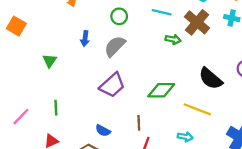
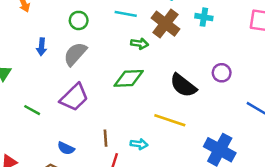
green diamond: (161, 90) -> (129, 78), moved
green line: (56, 108) -> (32, 110), moved, turned -56
cyan arrow: (185, 137) -> (139, 144), moved

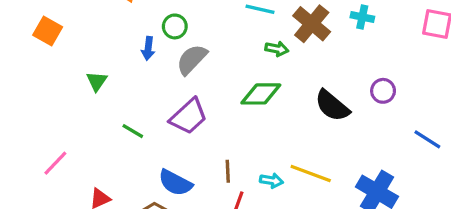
green circle: (79, 20) -> (175, 26), moved
yellow line: (170, 120) -> (311, 174), moved
blue semicircle: (66, 148) -> (175, 183), size x1.5

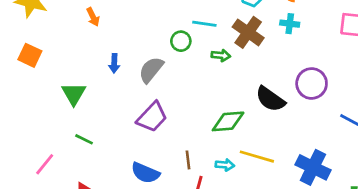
green circle: (175, 26) -> (181, 41), moved
green triangle: (97, 81) -> (74, 94), size x1.4
purple circle: (383, 91) -> (312, 83), size x1.5
green diamond: (261, 94) -> (228, 121), moved
green line: (133, 131) -> (84, 139), moved

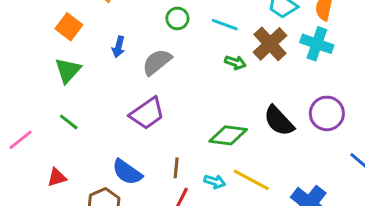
cyan cross: (290, 24) -> (317, 44), size x1.5
green circle: (181, 41) -> (177, 18), moved
orange square: (30, 55) -> (69, 27), moved

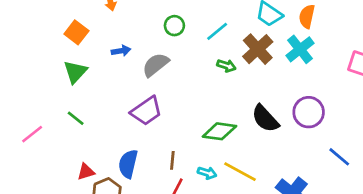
cyan line: (225, 25) -> (217, 31), turned -60
cyan cross: (317, 44) -> (300, 49), turned 32
blue arrow: (118, 47) -> (121, 51), turned -114
blue semicircle: (127, 172) -> (128, 164), turned 68
red triangle: (57, 177) -> (86, 172), moved

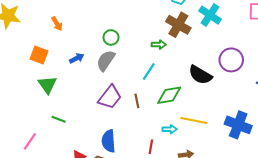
green circle: (174, 26) -> (111, 37), moved
cyan line: (217, 31) -> (149, 72), moved
brown line: (172, 160) -> (137, 101), moved

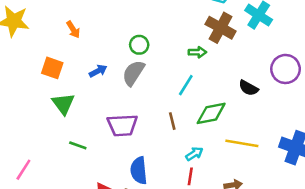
black semicircle: (200, 75) -> (248, 88), size x0.7
purple trapezoid: (110, 97) -> (122, 125), moved, turned 50
cyan arrow: (170, 129) -> (194, 154), moved, turned -32
pink line: (30, 141) -> (23, 170), moved

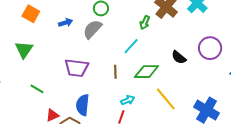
green arrow: (197, 52) -> (145, 23), turned 104
green triangle: (63, 104) -> (24, 50), moved
yellow line: (242, 143) -> (166, 99), turned 30
green line: (78, 145) -> (37, 89), moved

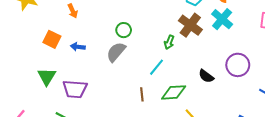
blue arrow: (66, 23) -> (78, 47), moved, turned -152
purple trapezoid: (77, 68) -> (75, 89), moved

